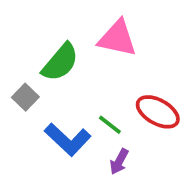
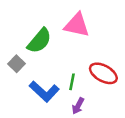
green line: (110, 125) -> (72, 82), turned 63

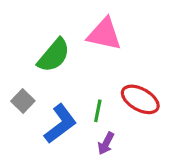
gray square: (16, 64) -> (23, 101), moved
blue L-shape: (44, 91) -> (60, 124), turned -80

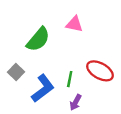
pink triangle: (104, 34) -> (74, 24), size x0.7

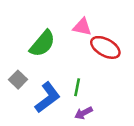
red ellipse: (100, 71) -> (105, 47), moved
purple arrow: (76, 102) -> (84, 113), turned 35

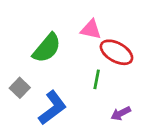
green line: (77, 87) -> (97, 79), moved
purple arrow: (84, 113) -> (121, 113), moved

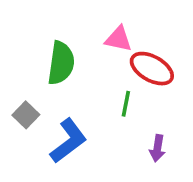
green semicircle: (47, 48) -> (61, 63), turned -32
purple arrow: (121, 113) -> (157, 148), turned -54

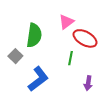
pink triangle: (118, 39) -> (66, 22), turned -49
gray square: (26, 115) -> (15, 56), moved

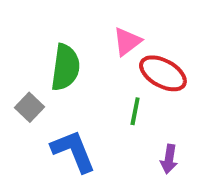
blue L-shape: (38, 79) -> (73, 151), turned -75

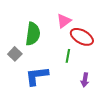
blue L-shape: (73, 151) -> (37, 76), turned -75

